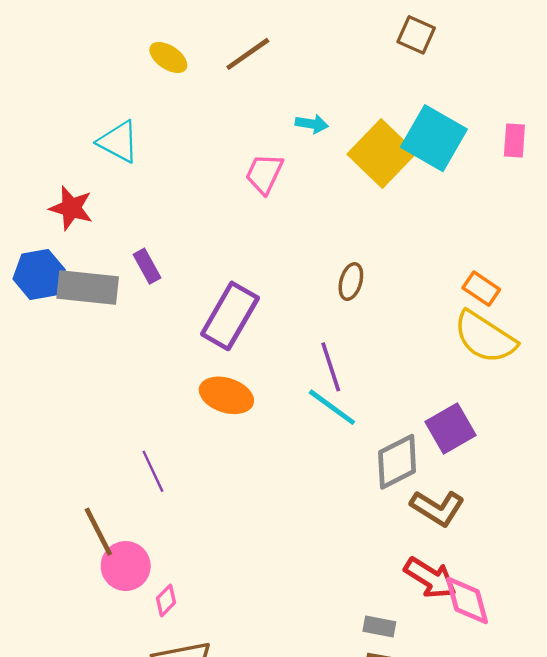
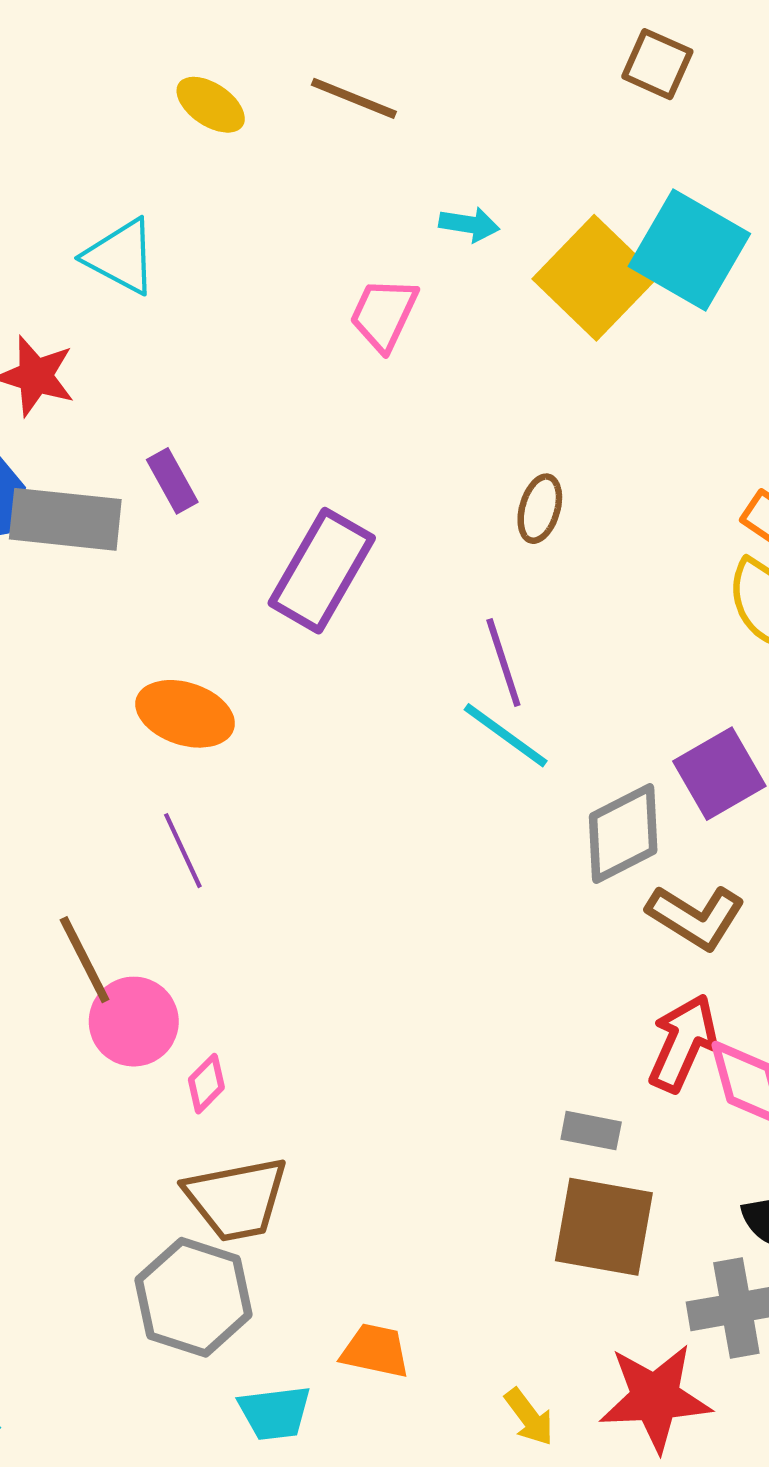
brown line: (248, 54) -> (354, 98), turned 57
orange ellipse: (226, 395) -> (185, 714), moved
red arrow: (430, 578) -> (683, 1043), turned -98

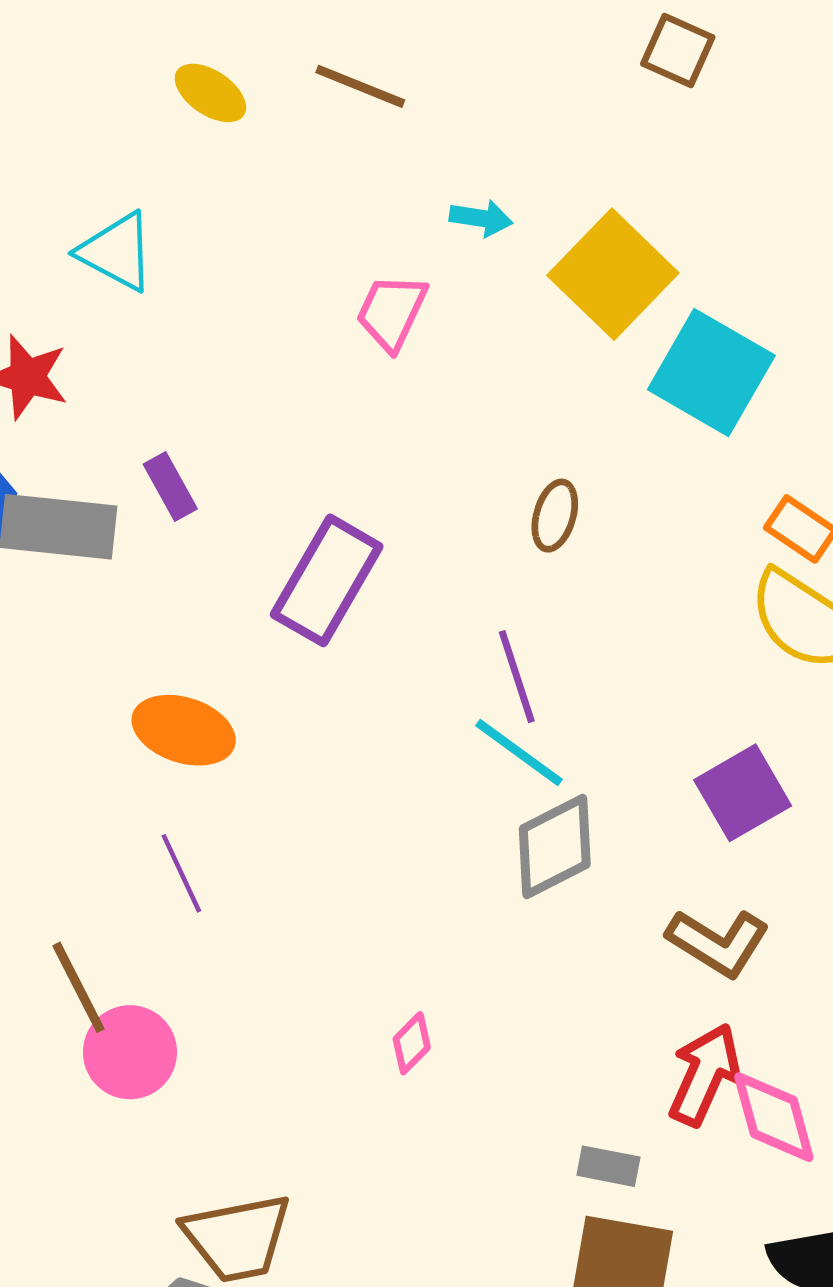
cyan square: (689, 250) -> (711, 372), moved
gray diamond: (623, 833) -> (555, 846), moved
pink diamond: (206, 1084) -> (412, 1043), moved

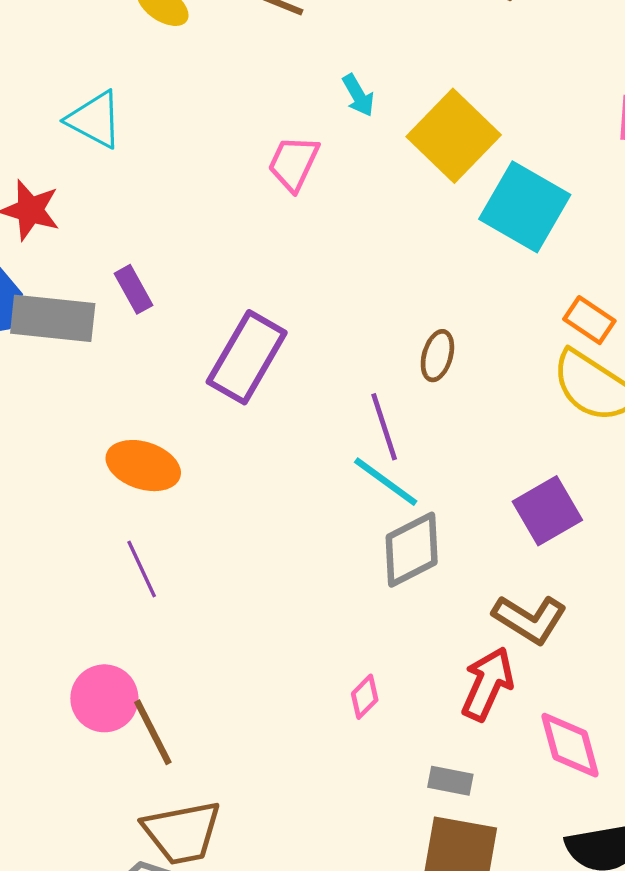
cyan arrow: (481, 218) -> (358, 95), turned 51
brown ellipse: (555, 516) -> (437, 356), moved
brown line: (79, 987) -> (153, 732), moved
pink diamond: (412, 1043) -> (365, 697), moved
red arrow: (705, 1075) -> (488, 684), moved

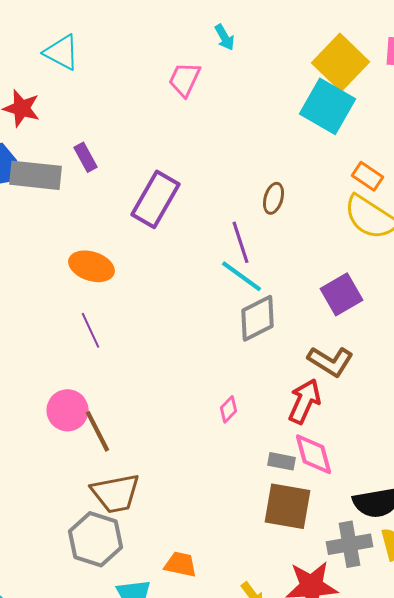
yellow square: (454, 136) -> (340, 62), moved
pink diamond: (570, 745) -> (314, 454), moved

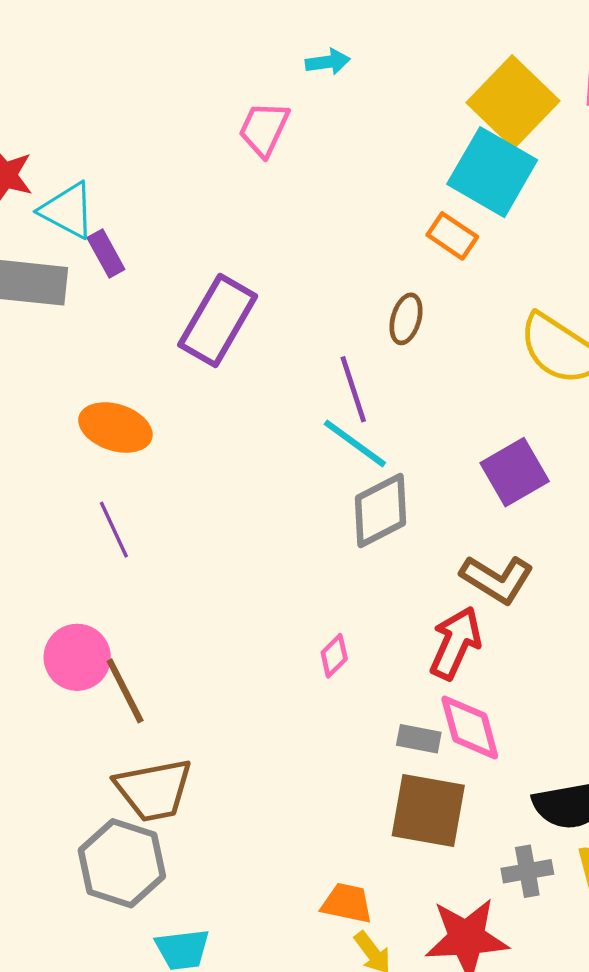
cyan arrow: (224, 37) -> (328, 62), turned -68
cyan triangle: (62, 52) -> (68, 210), moved
orange rectangle: (368, 176) -> (452, 236), moved
gray cross: (350, 544) -> (527, 871), size x0.7
orange trapezoid: (180, 564) -> (347, 903), moved

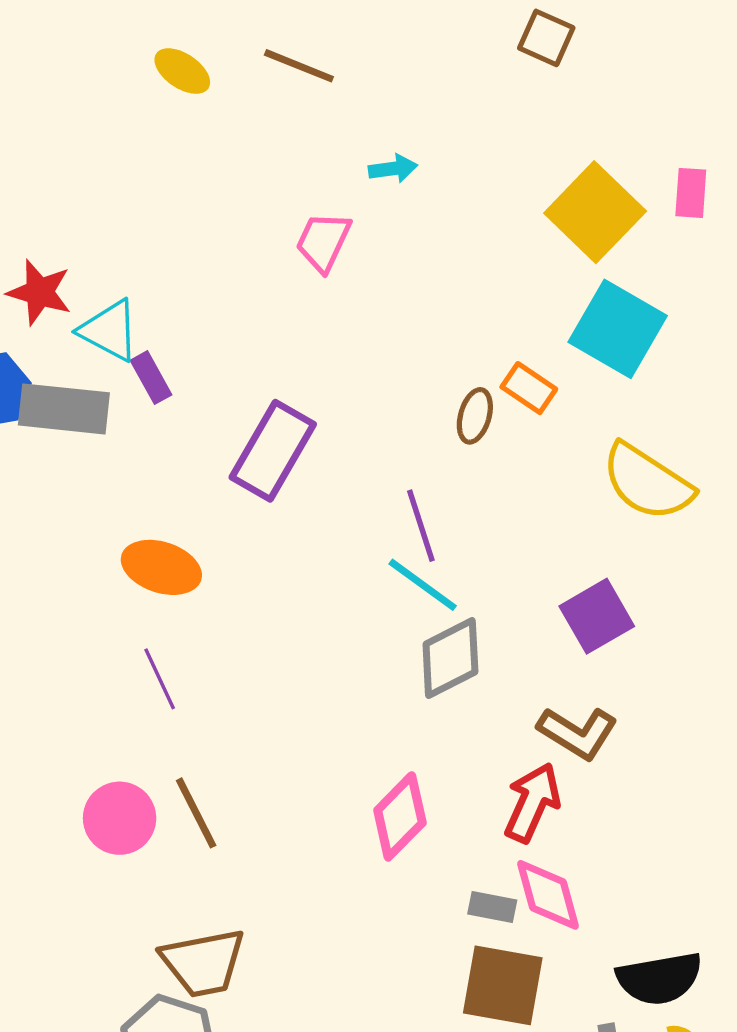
cyan square: (492, 172) -> (618, 329), moved
orange rectangle: (452, 236) -> (529, 388), moved
brown ellipse: (406, 319) -> (475, 416), moved
pink diamond: (334, 656) -> (400, 816), size x1.8
brown line: (125, 691) -> (196, 813), moved

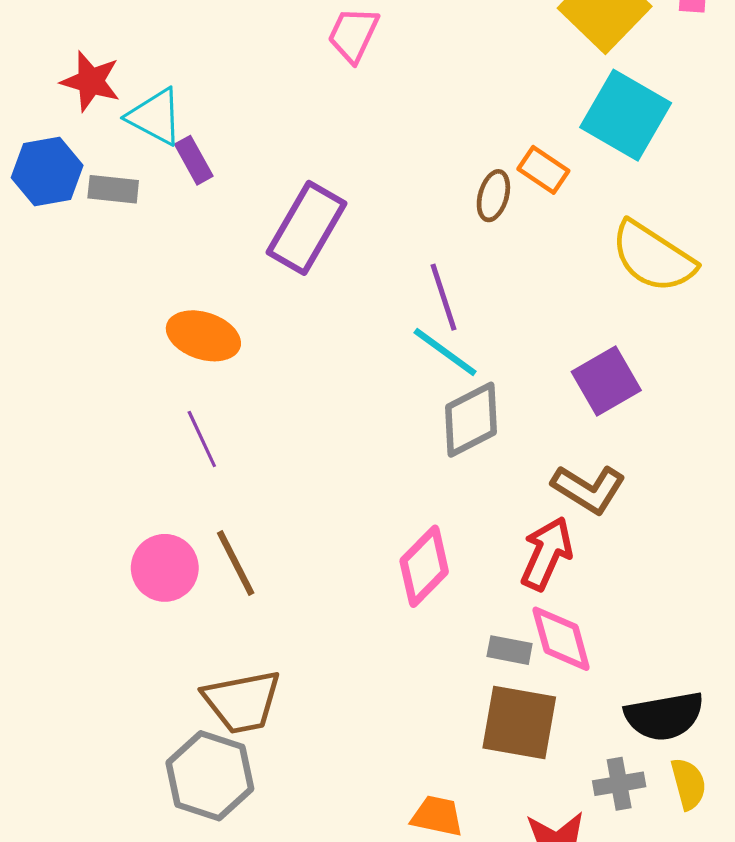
gray rectangle: (64, 409) -> (113, 189), size x0.6

